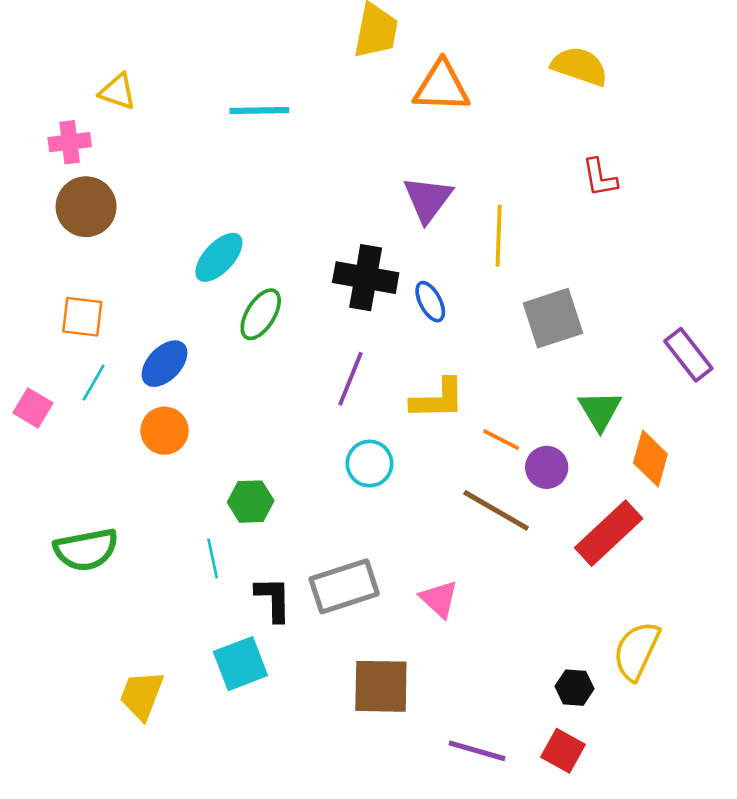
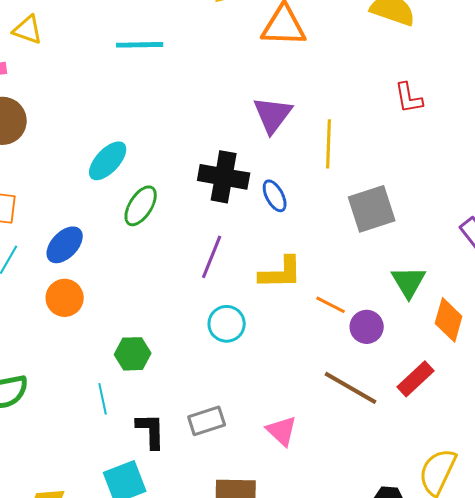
brown line: (496, 510) -> (351, 388), moved
red rectangle: (609, 533) -> (416, 379), size x0.7
gray rectangle: (344, 586) -> (207, 421), size x0.7

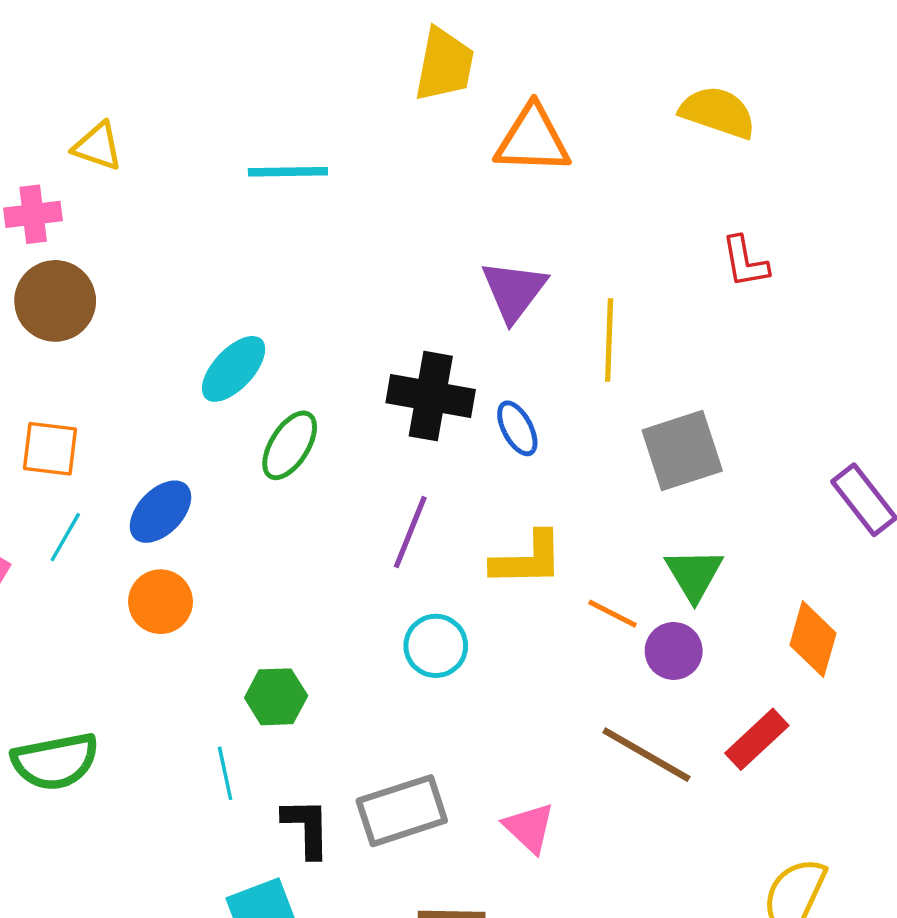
green triangle: (409, 282) -> (694, 574), moved
gray rectangle: (207, 421) -> (402, 811), size x1.4

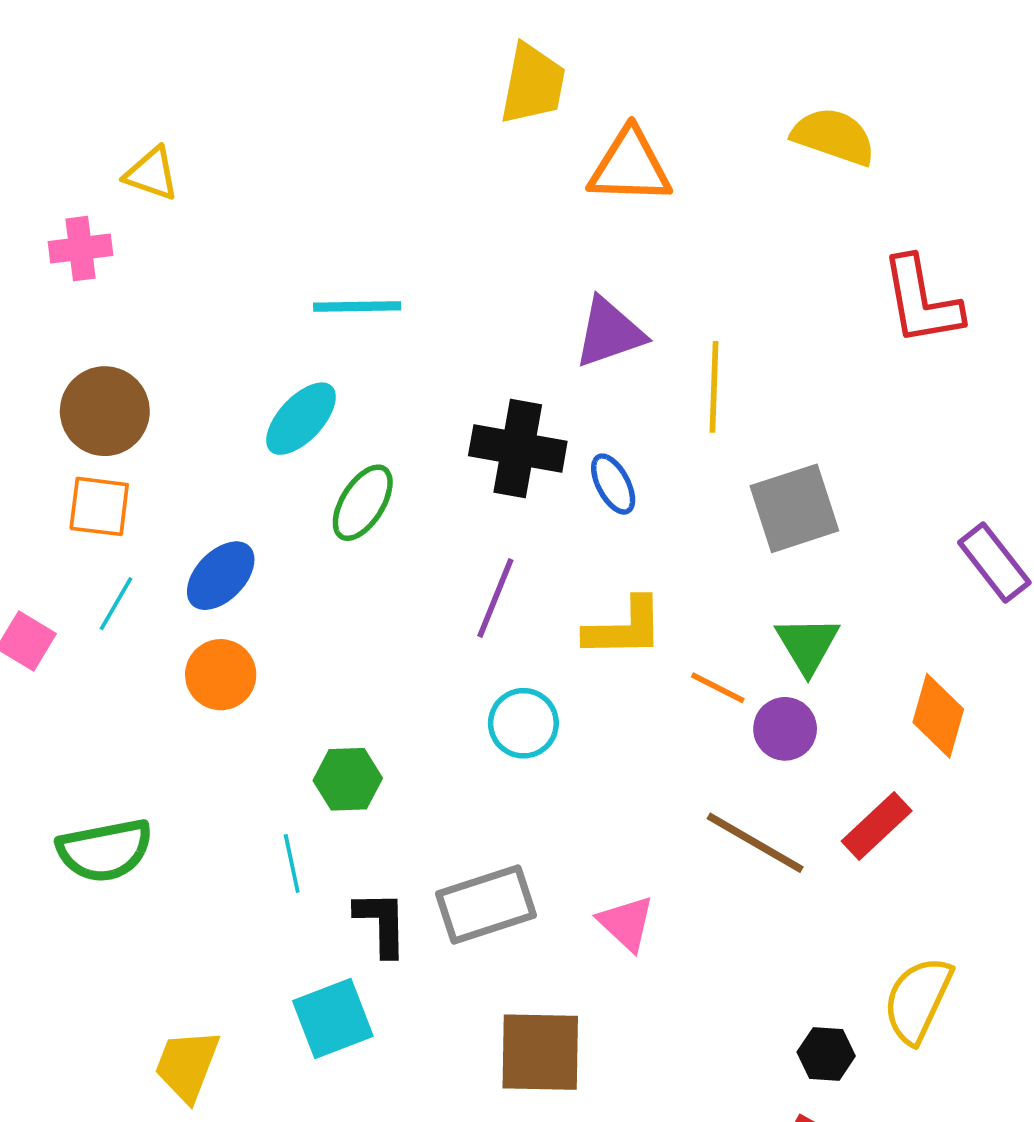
cyan line: (288, 172) -> (357, 306), moved
red L-shape: (745, 262) -> (921, 301), moved, size x1.6
purple triangle: (514, 291) -> (609, 333), turned 34
brown circle: (55, 301) -> (105, 411), moved

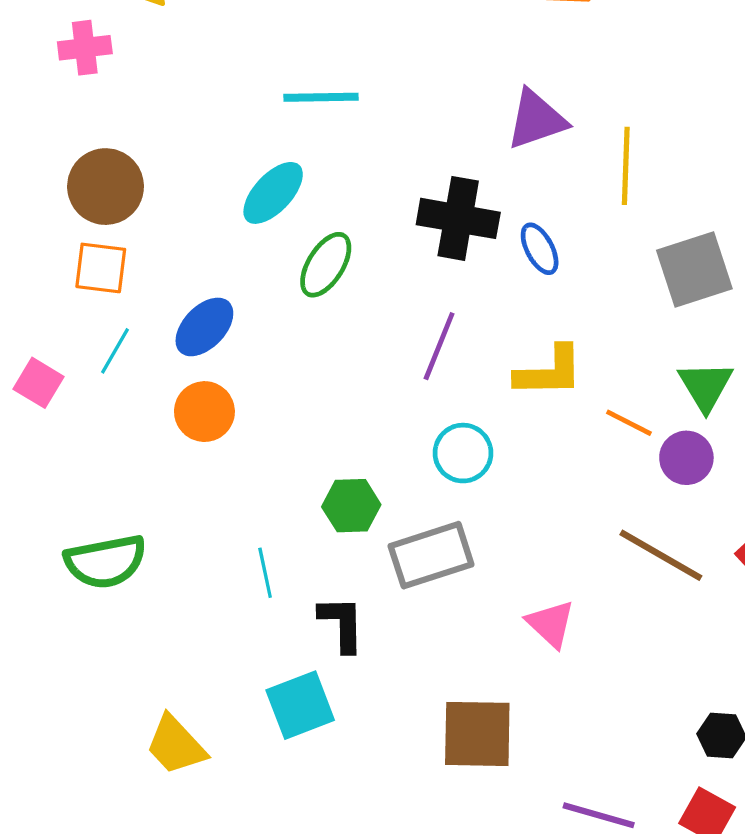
green hexagon: (348, 779) -> (351, 506), moved
gray rectangle: (486, 905) -> (431, 555), moved
yellow trapezoid: (187, 1065) -> (176, 745), turned -64

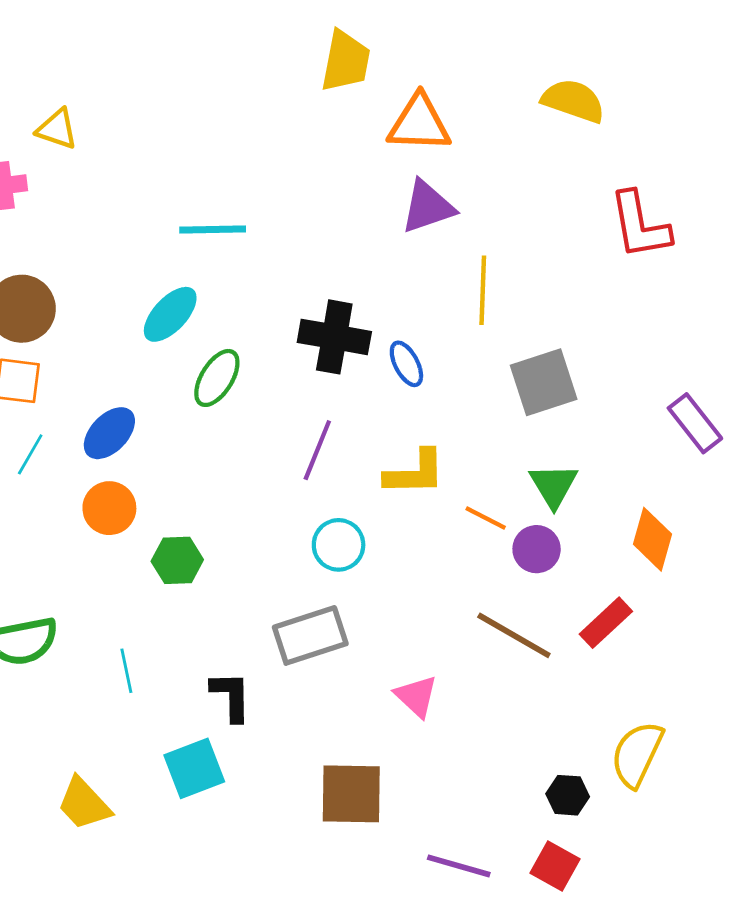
purple triangle: (536, 120) -> (428, 207), moved
green hexagon: (351, 506) -> (177, 560), moved
cyan line: (265, 573) -> (126, 671), moved

